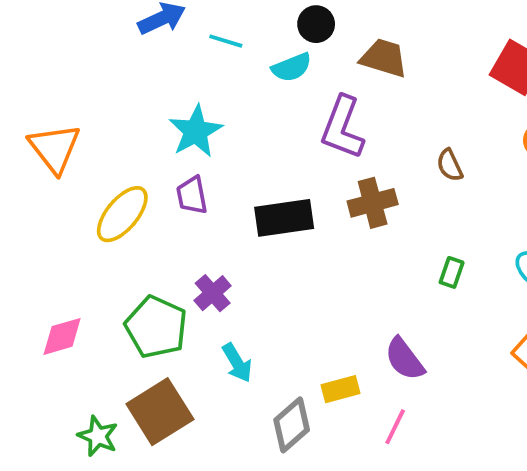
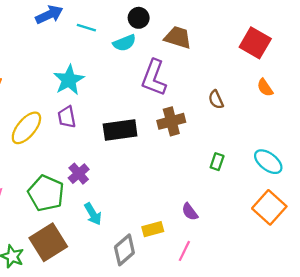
purple semicircle: (405, 359) -> (190, 212), size x0.7

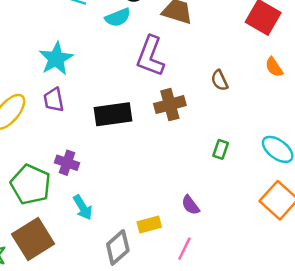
purple cross: (79, 174) -> (67, 163), turned -30

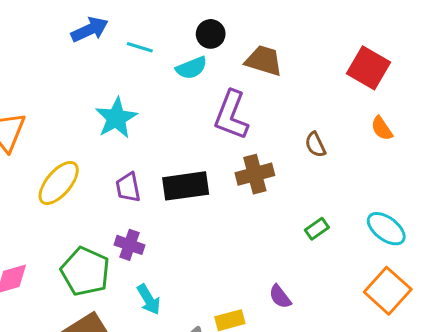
purple trapezoid: (54, 100) -> (128, 187), moved
green rectangle: (221, 149) -> (317, 229), turned 36

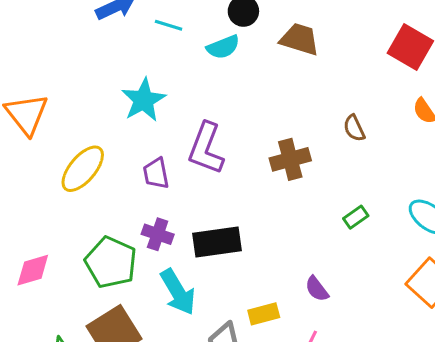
purple L-shape: (231, 115) -> (206, 148), moved
black rectangle: (186, 186) -> (217, 242), moved
cyan arrow: (149, 300) -> (178, 292), size x1.4

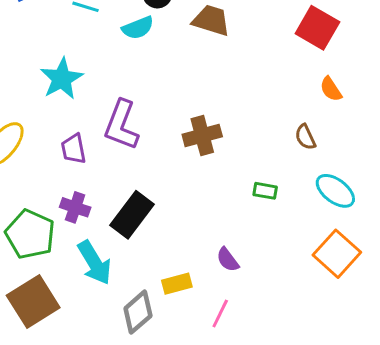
brown semicircle: (354, 128) -> (305, 137), moved
green rectangle: (356, 217) -> (265, 191), turned 45
black rectangle: (217, 242) -> (132, 215), turned -45

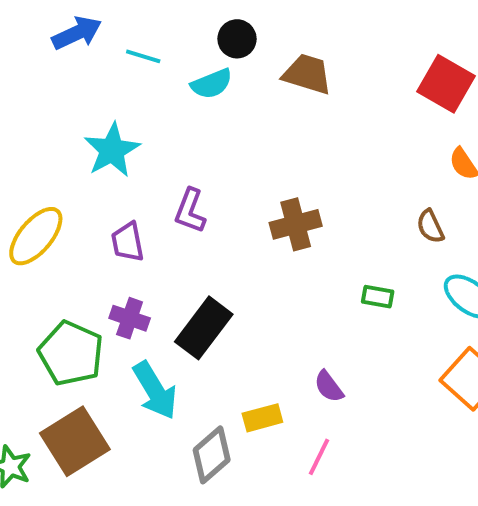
purple L-shape: (121, 125) -> (190, 211), size x0.7

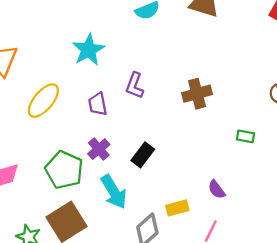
purple cross: (130, 318) -> (99, 149), turned 30
black rectangle: (204, 328) -> (143, 155), size x0.7

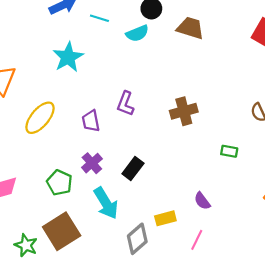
cyan star: (88, 50) -> (68, 57), moved
green pentagon: (64, 170) -> (59, 183), size x0.7

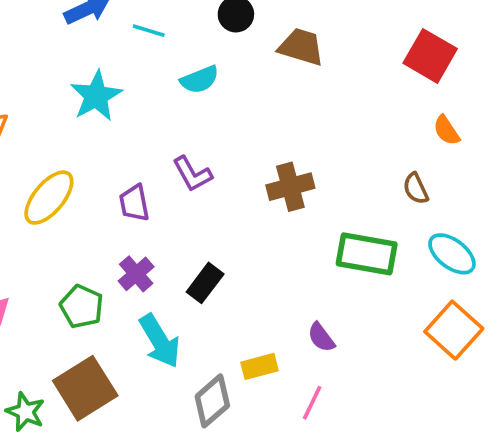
cyan semicircle: (137, 33) -> (200, 80), moved
purple L-shape: (125, 104) -> (192, 174), turned -50
green rectangle: (229, 151) -> (367, 254), size x2.0

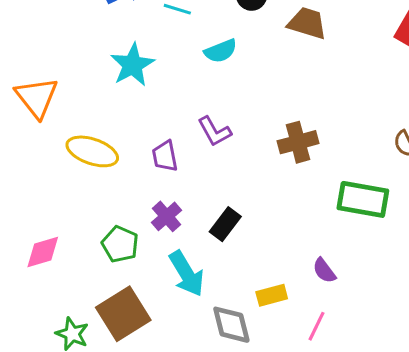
yellow ellipse: (49, 198) -> (92, 151), turned 69
gray diamond: (212, 401) -> (231, 325), turned -63

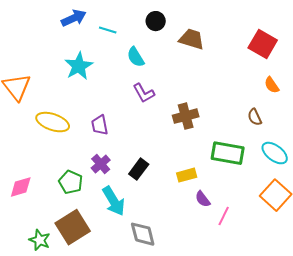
cyan semicircle: (221, 51) -> (136, 57), turned 80
purple L-shape: (214, 131) -> (144, 93), moved
yellow rectangle: (272, 295) -> (187, 175), moved
pink line: (317, 326) -> (224, 216), moved

